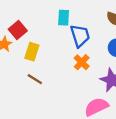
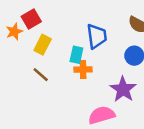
cyan rectangle: (64, 18) -> (76, 55), moved
orange cross: (82, 62) -> (83, 70), moved, turned 35

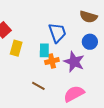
brown line: (41, 75) -> (38, 86), moved
purple star: (123, 89) -> (74, 62), moved

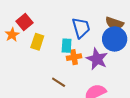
brown semicircle: (88, 17) -> (114, 23), moved
blue circle: (90, 42) -> (115, 39), size x1.5

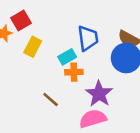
cyan rectangle: (67, 46) -> (67, 57), turned 48
purple star: (97, 59) -> (99, 94), moved

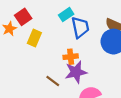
cyan rectangle: (67, 57) -> (66, 15), moved
purple star: (99, 94) -> (76, 72), moved, turned 30

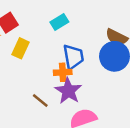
blue trapezoid: (80, 27) -> (73, 57), moved
purple star: (76, 72) -> (68, 91), turned -30

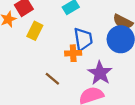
purple star: (68, 91) -> (100, 73), moved

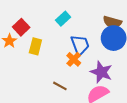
orange cross: (73, 53) -> (74, 59), turned -32

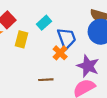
cyan rectangle: (63, 19) -> (44, 23), moved
brown line: (60, 86) -> (46, 80), turned -32

